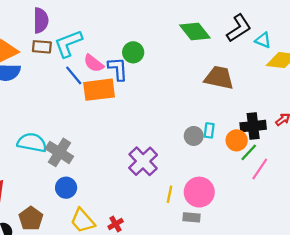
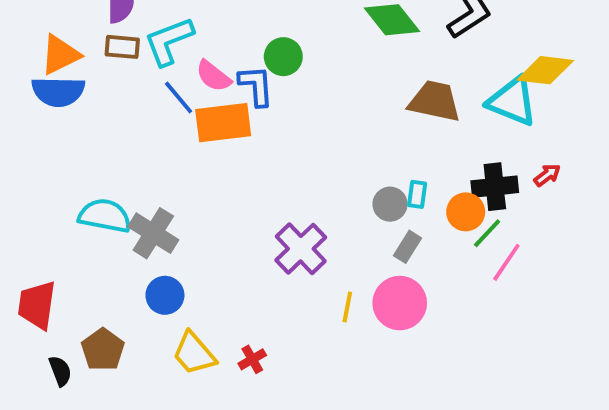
cyan triangle: (263, 40) -> (512, 101), moved, size x1.8
gray rectangle: (192, 217) -> (407, 247), moved, turned -63

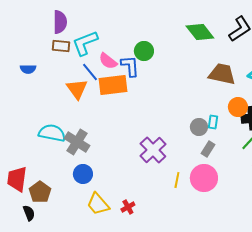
orange triangle: (60, 55) -> (77, 89), moved, turned -40
blue semicircle: (58, 92) -> (28, 69), size x0.6
orange circle: (466, 212) -> (238, 107), moved
brown pentagon: (103, 350) -> (40, 192), moved

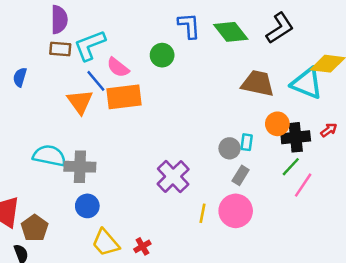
blue L-shape: (130, 66) -> (189, 26), moved
blue semicircle: (28, 69) -> (20, 77), turned 105
gray cross: (77, 142) -> (80, 167), turned -30

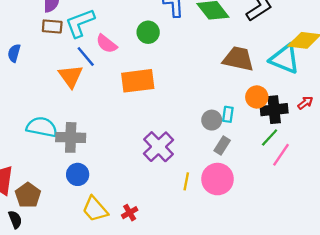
orange rectangle: (124, 97) -> (138, 81), moved

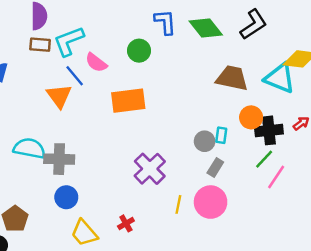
red cross: (130, 213) -> (126, 223), moved

